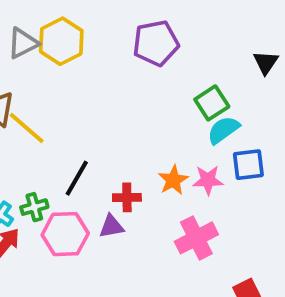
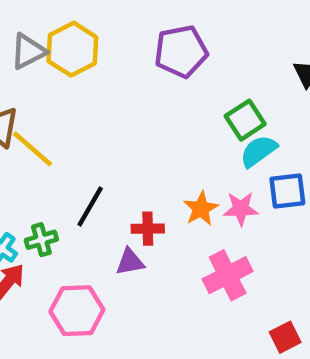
pink hexagon: (65, 234) -> (77, 311), moved

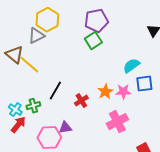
gray triangle: (28, 51) -> (36, 36), moved
green square: (245, 120) -> (93, 41), moved
red cross: (148, 229) -> (81, 101), turned -32
purple triangle: (130, 262) -> (65, 128), moved

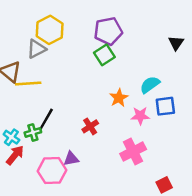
yellow line: (29, 65) -> (28, 84), turned -45
black line: (55, 91) -> (46, 119), moved
orange star: (105, 92) -> (119, 98), moved

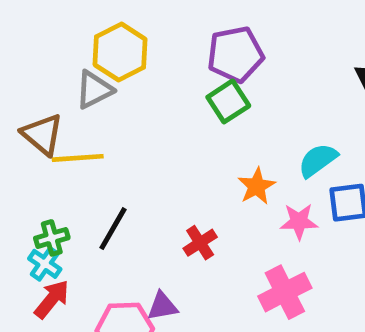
green cross: (33, 132) -> (52, 238), moved

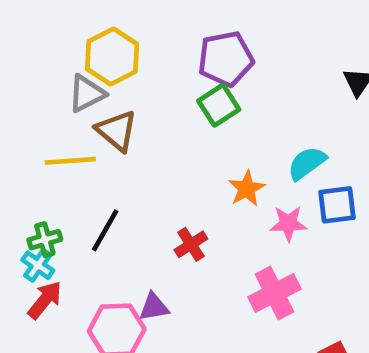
brown triangle: (42, 134) -> (117, 131), moved

